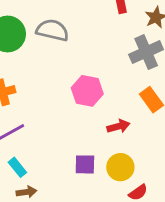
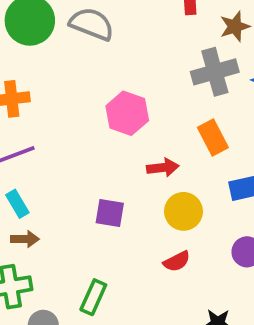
yellow circle: (120, 167) -> (183, 211), moved

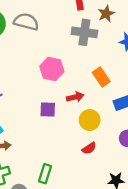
gray cross: (215, 72) -> (84, 32), moved, turned 30
purple square: (110, 213) -> (48, 109), moved

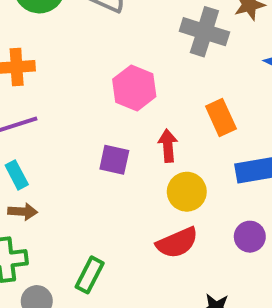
red arrow: (75, 97) -> (168, 146), turned -91
red semicircle: (89, 148) -> (177, 243), size x1.5

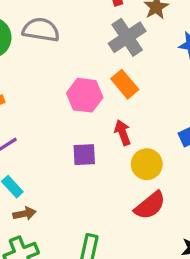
gray cross: (204, 32) -> (127, 37), turned -36
orange rectangle: (221, 117) -> (125, 84), moved

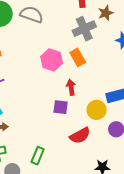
purple square: (84, 155) -> (61, 107), moved
yellow circle: (147, 164) -> (97, 110), moved

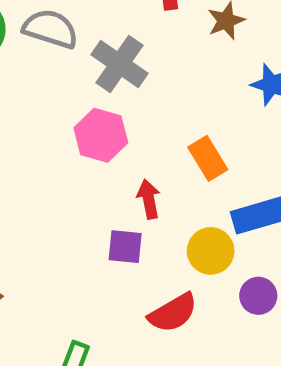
gray cross: (84, 29) -> (119, 64), moved, turned -30
orange rectangle: (78, 57) -> (208, 158), moved

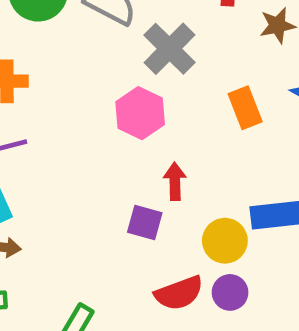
orange rectangle: (208, 158) -> (245, 108), moved
purple circle: (258, 296) -> (230, 292), moved

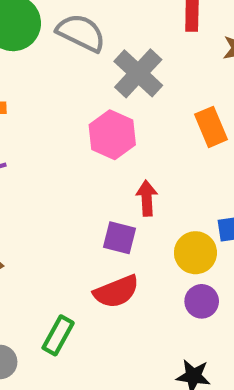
red semicircle: (179, 293) -> (116, 291), moved

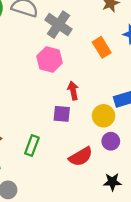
red semicircle: (116, 291) -> (81, 157), moved
green rectangle: (58, 335) -> (32, 146), moved

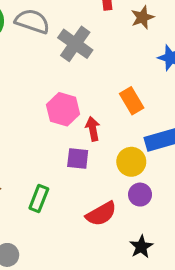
orange rectangle: (102, 47) -> (132, 101), moved
pink hexagon: (50, 59) -> (63, 109), moved
black star: (112, 182) -> (141, 247), turned -30

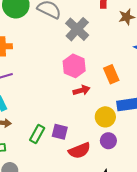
pink hexagon: (63, 109) -> (74, 66), moved
red arrow: (93, 129) -> (81, 90), turned 77
purple square: (78, 159) -> (60, 132), moved

